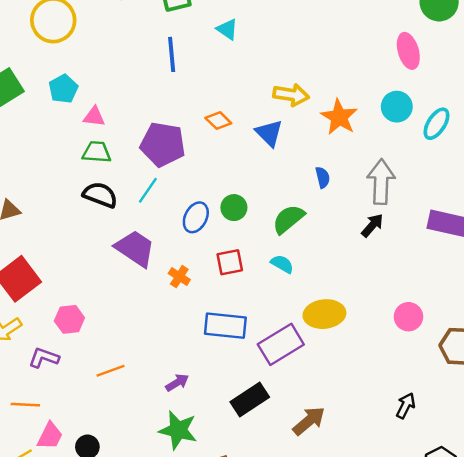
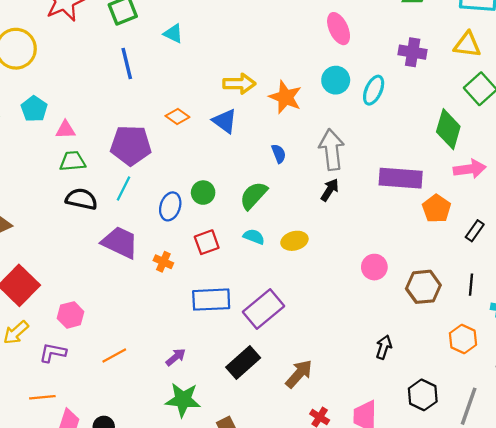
yellow ellipse: (324, 314) -> (294, 241), moved, size x0.7

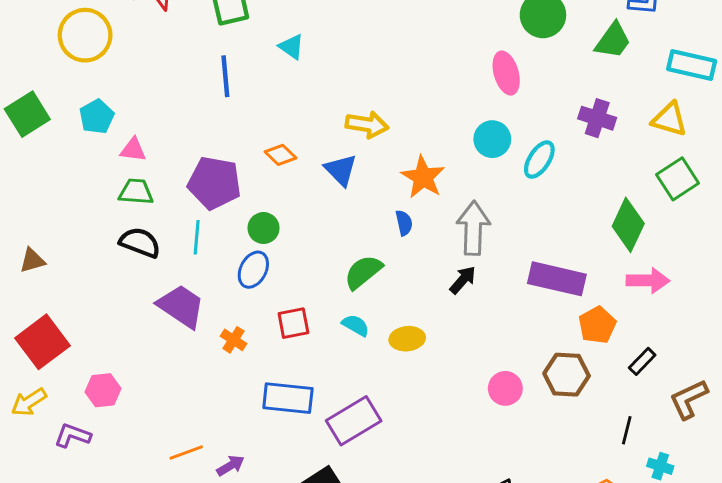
orange star: (285, 97) -> (423, 177), moved
cyan line: (124, 189) -> (197, 237), turned -30
green circle: (203, 193) -> (263, 228), moved
brown hexagon: (423, 287) -> (567, 375), moved
orange line: (114, 355) -> (186, 452), moved

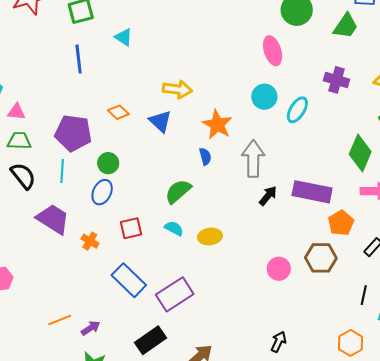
black semicircle: (140, 243) -> (23, 176), turned 32
black arrow: (463, 280) -> (268, 196), moved
blue rectangle: (288, 398) -> (129, 280), turned 40

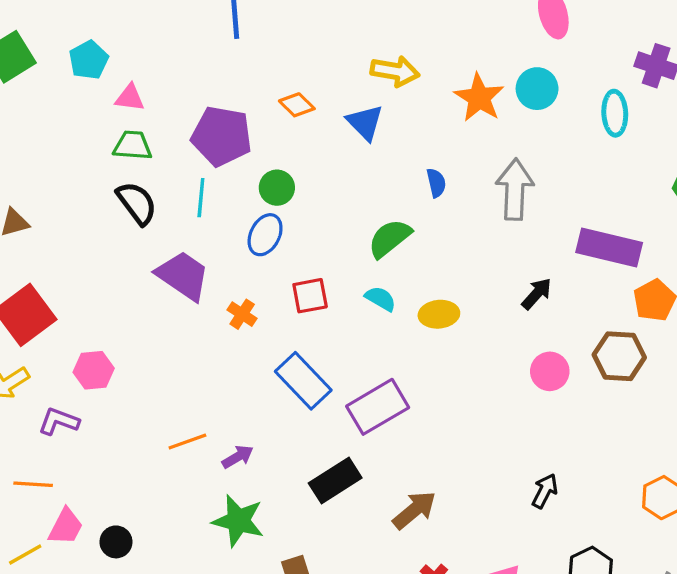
cyan ellipse: (297, 110) -> (615, 113), moved, turned -36
orange star: (217, 125) -> (479, 98), moved
black arrow: (268, 196) -> (537, 294), moved

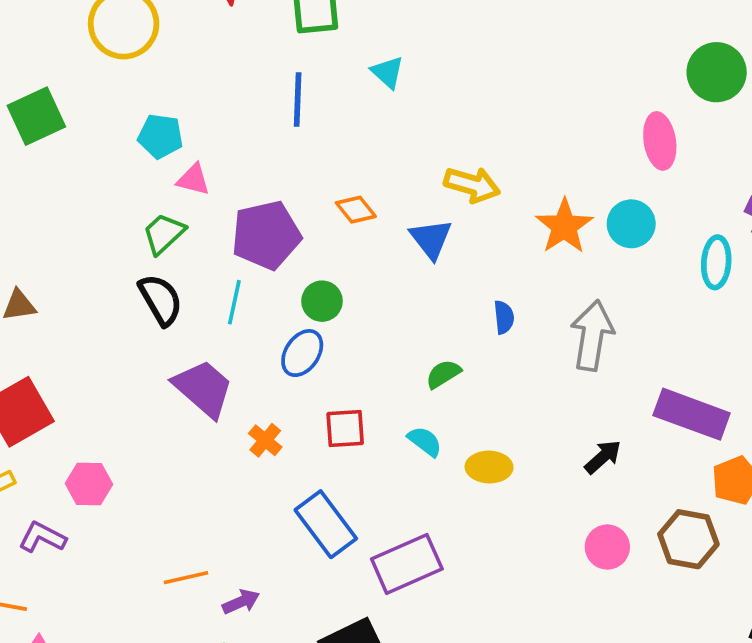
cyan pentagon: (89, 60) -> (160, 136), moved, turned 30
pink triangle: (130, 98) -> (193, 180), moved
purple pentagon: (222, 136) -> (266, 235), turned -30
green trapezoid: (133, 145) -> (164, 234), turned -54
green semicircle: (390, 238) -> (443, 374), size x0.7

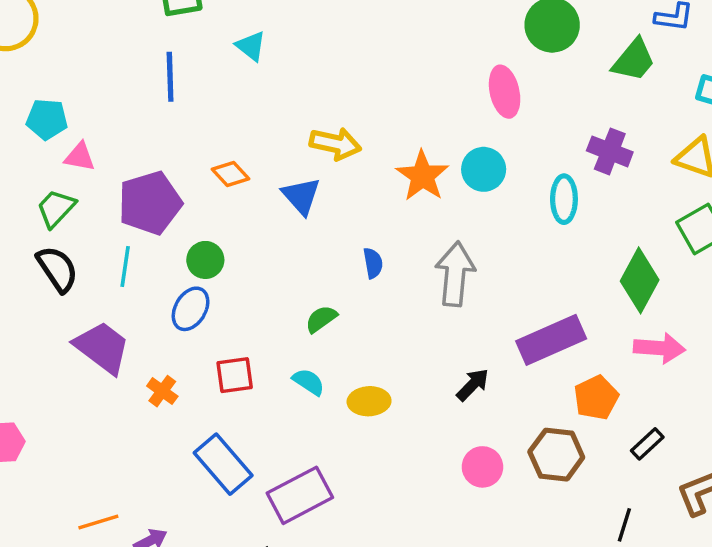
purple rectangle: (692, 414) -> (551, 340), turned -40

